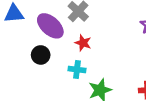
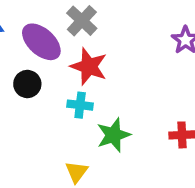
red star: (83, 43) -> (89, 66), size x1.5

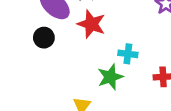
cyan cross: (80, 105) -> (128, 54), moved

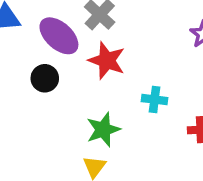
green star: (110, 77) -> (103, 130), moved

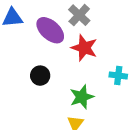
black circle: (45, 78) -> (40, 76), moved

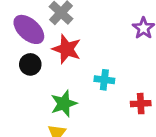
black circle: (40, 76) -> (30, 64), moved

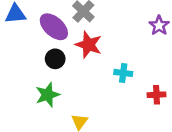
green star: (64, 104) -> (47, 95), moved

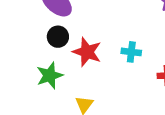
red star: (89, 45) -> (87, 52), moved

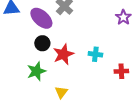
red star: (87, 52) -> (63, 54), turned 30

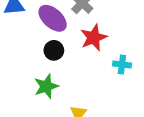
red star: (63, 54) -> (94, 38), moved

